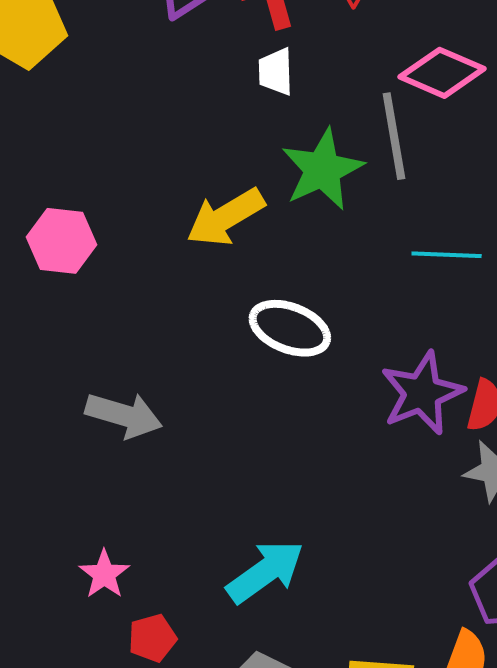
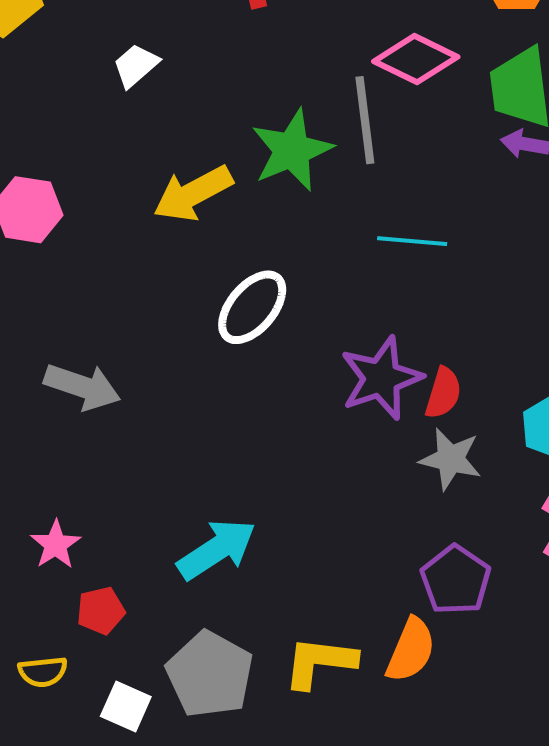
white trapezoid: (276, 72) -> (136, 66), moved, turned 48
white ellipse: (290, 328) -> (252, 307), turned -74

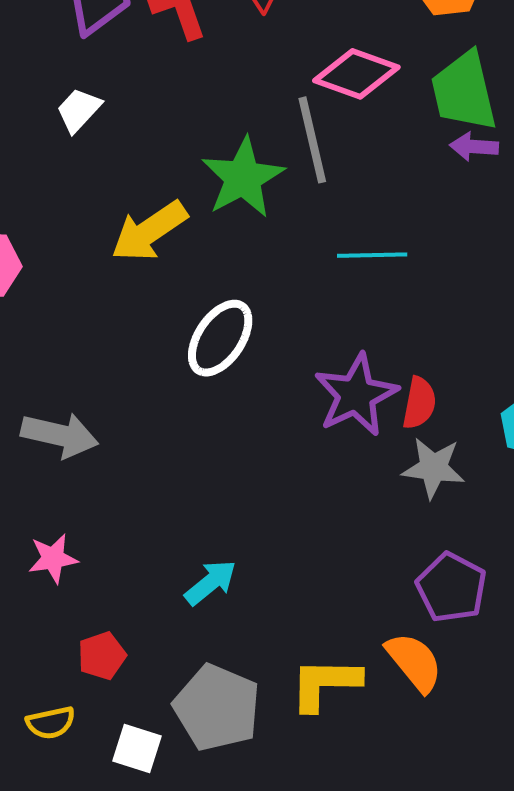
pink star: (56, 545) -> (53, 558), moved, turned 30
cyan arrow: (217, 549) -> (210, 583), size x0.7
orange semicircle: (411, 650) -> (414, 662), turned -56

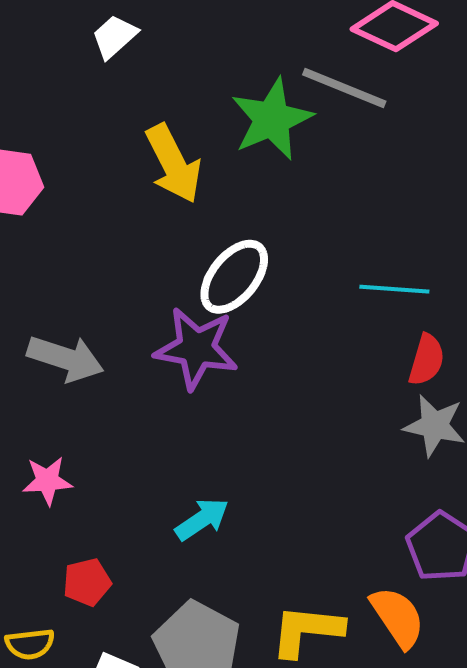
gray line: (312, 140) -> (344, 88), turned -60
yellow arrow: (149, 231) -> (173, 164), turned -88
cyan line: (372, 255) -> (394, 289), moved
purple star: (356, 395) -> (196, 348), moved, turned 30

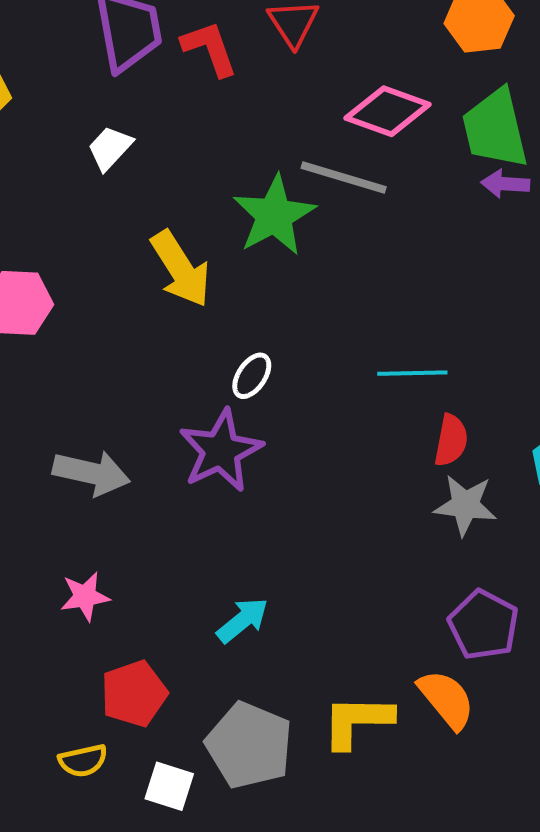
white ellipse: (234, 277) -> (252, 376), size x0.6
purple star: (196, 348) -> (221, 451), turned -30
red pentagon: (87, 582) -> (134, 694), size x1.4

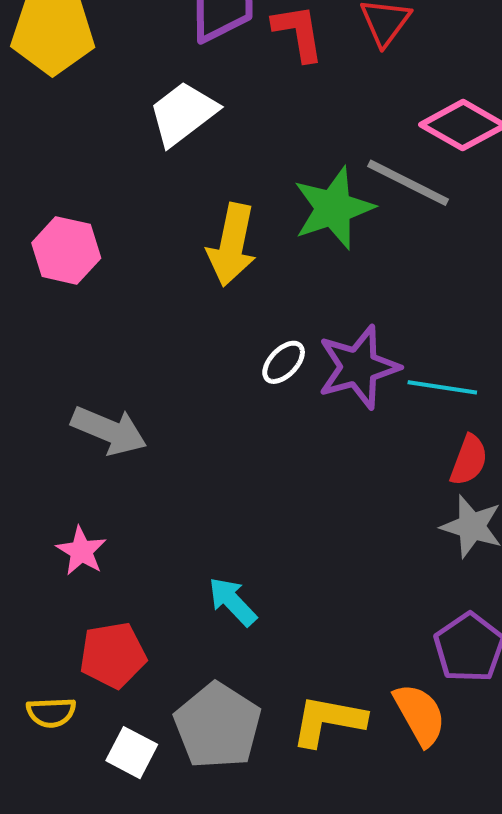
white trapezoid: (110, 148) -> (183, 114), size x1.5
yellow arrow: (181, 269) -> (232, 245), turned 34
purple star: (221, 451) -> (358, 367), moved
pink star: (85, 596) -> (81, 551), turned 30
cyan arrow: (243, 620) -> (232, 602), turned -104

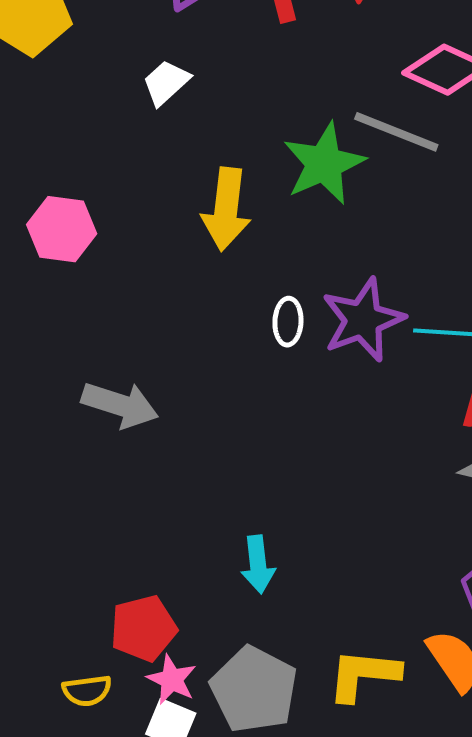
white trapezoid: (183, 114) -> (166, 83), size x0.7
white ellipse: (284, 362) -> (288, 322), turned -36
pink star: (81, 551) -> (172, 680), moved
cyan arrow: (232, 602) -> (258, 564), turned -138

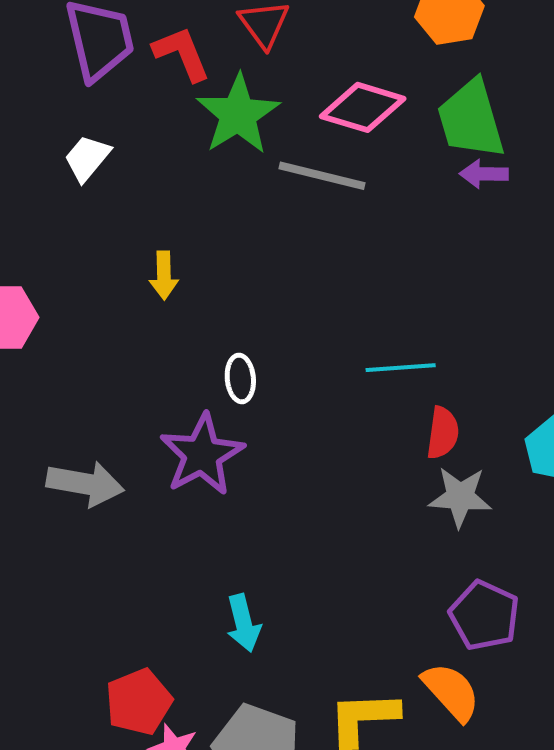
green star: (324, 164) -> (238, 114), moved
yellow arrow: (226, 209) -> (164, 275), size x0.6
purple star: (363, 320) -> (202, 455), moved

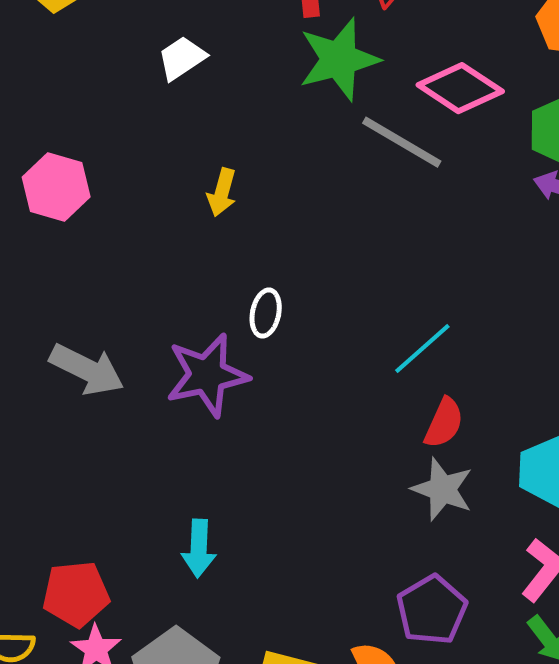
cyan line: (401, 368) -> (422, 349), turned -54

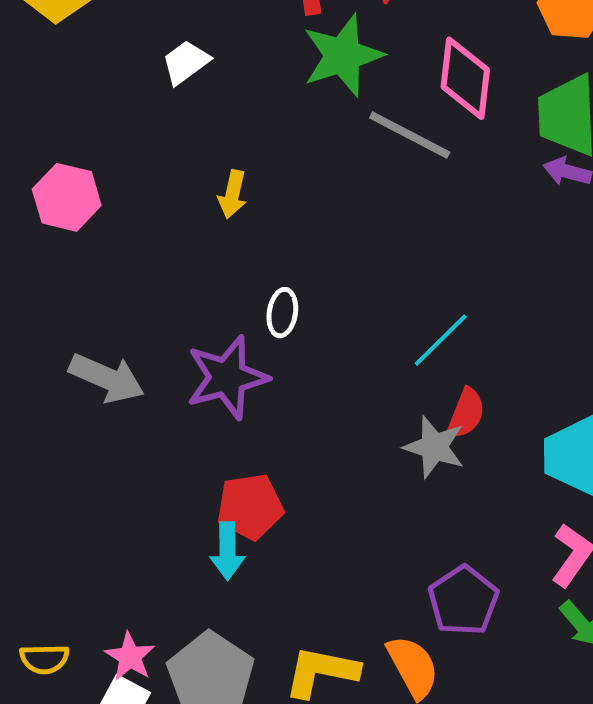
pink diamond: (460, 88) -> (465, 78), turned 66
gray star: (442, 489) -> (434, 447), moved
red pentagon: (76, 594) -> (250, 507), moved

